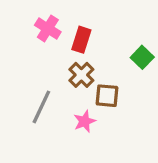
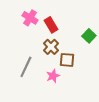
red rectangle: (81, 40) -> (51, 25), turned -49

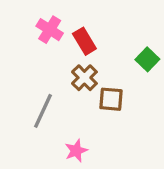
pink star: (53, 76) -> (76, 151), moved

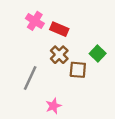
red rectangle: (84, 41) -> (59, 29), turned -36
green square: (147, 59) -> (98, 54), moved

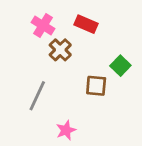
red rectangle: (59, 29) -> (86, 24), moved
brown cross: (59, 55) -> (60, 50), moved

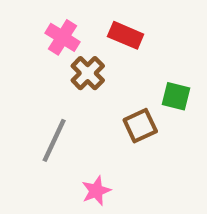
green square: (120, 66) -> (176, 96), turned -30
brown square: (96, 86) -> (140, 126), turned -30

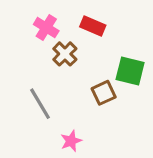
green square: (176, 96) -> (130, 71), size x1.4
gray line: (54, 140) -> (40, 104), turned -56

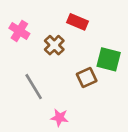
pink cross: (46, 28) -> (19, 31), moved
pink star: (71, 141) -> (59, 118), turned 30

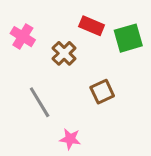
green square: (109, 59) -> (128, 38), moved, turned -30

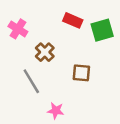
brown cross: (64, 53) -> (45, 52), moved
brown square: (102, 92) -> (81, 73), turned 30

